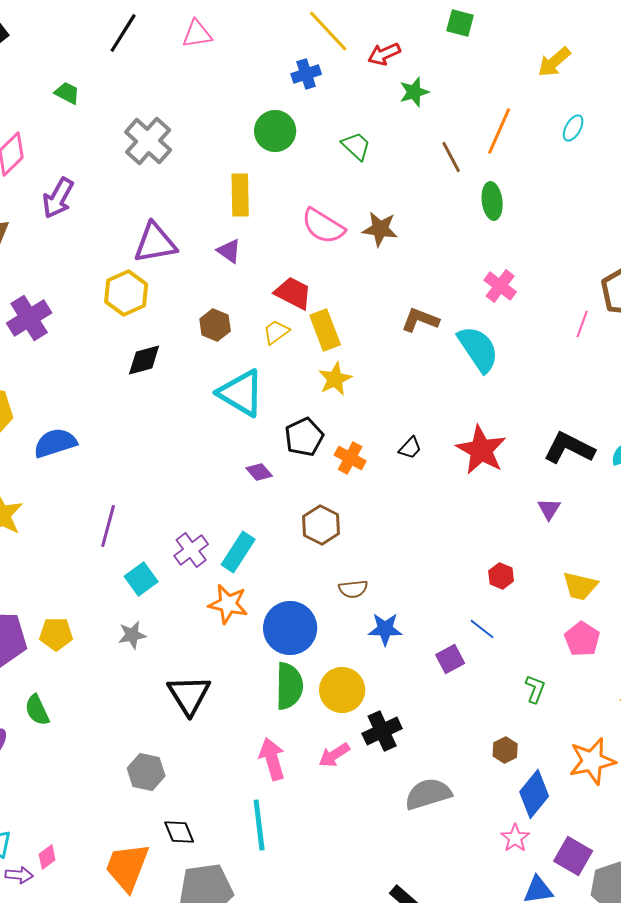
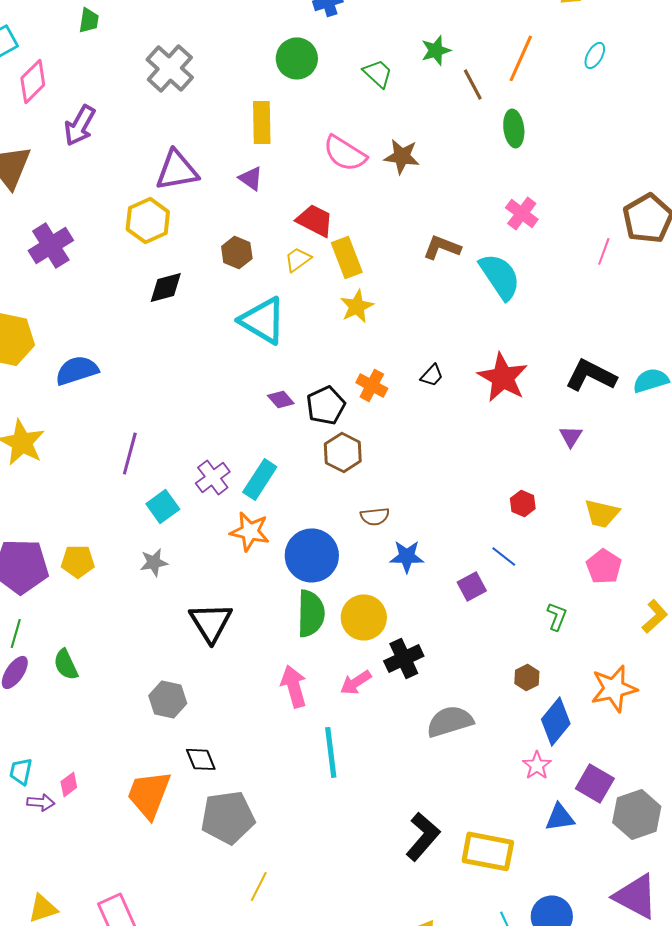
green star: (414, 92) -> (436, 50), moved
green trapezoid: (67, 93) -> (89, 20), turned 72
black pentagon: (304, 437) -> (326, 405), moved
green semicircle: (37, 710) -> (66, 664), moved
cyan line: (259, 825) -> (331, 752), moved

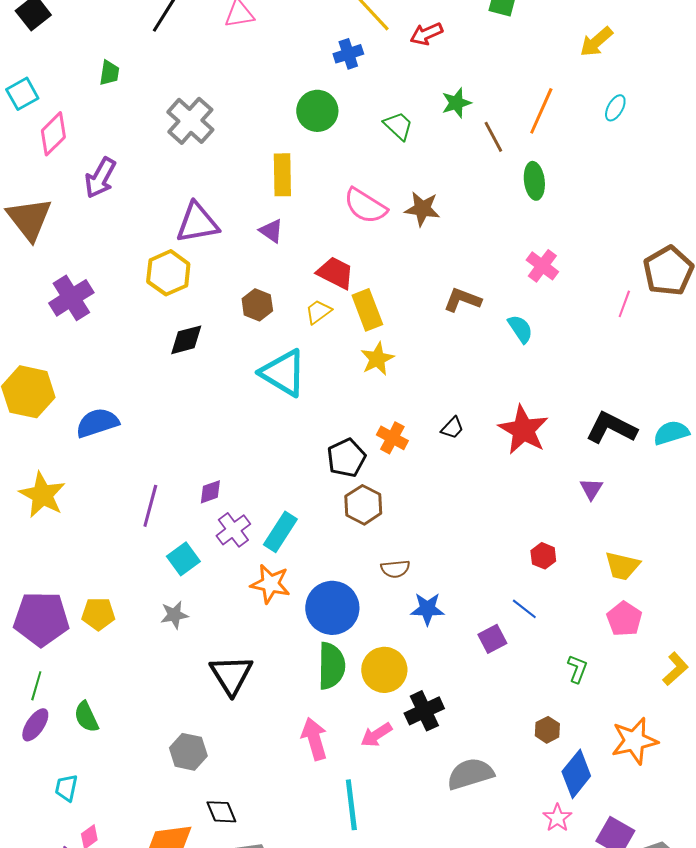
cyan semicircle: (500, 276) -> (520, 329), size x0.6
purple diamond: (281, 399) -> (210, 492), moved, turned -68
cyan trapezoid: (21, 771) -> (66, 788), moved

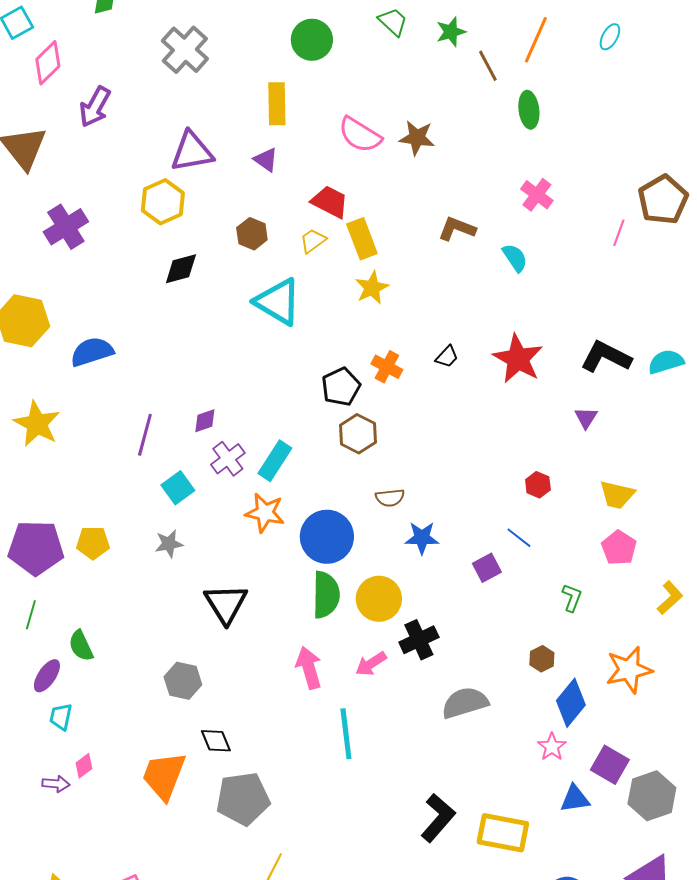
green trapezoid: (398, 126) -> (393, 22), moved
purple ellipse: (35, 725) -> (47, 676), moved

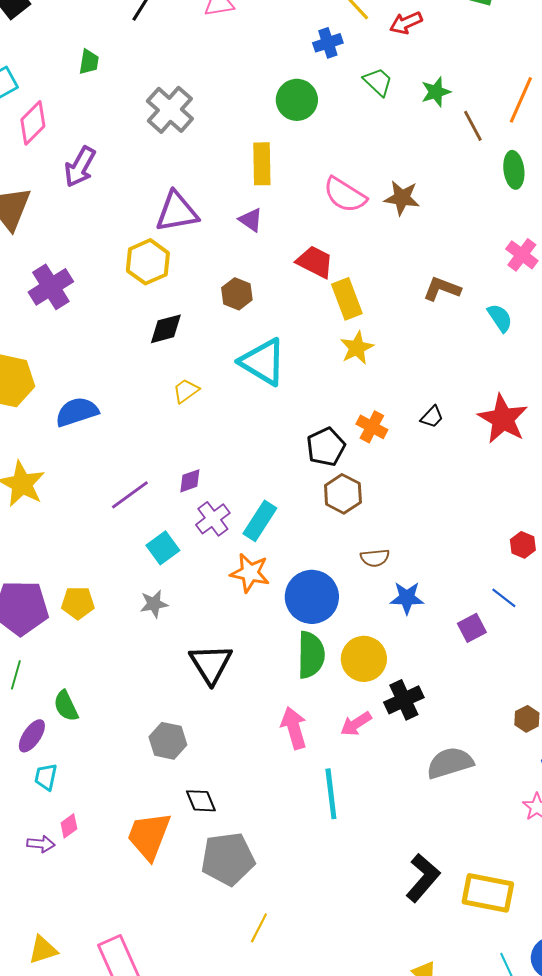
yellow trapezoid: (313, 241) -> (186, 391), moved
purple line: (145, 435) -> (130, 495), turned 39

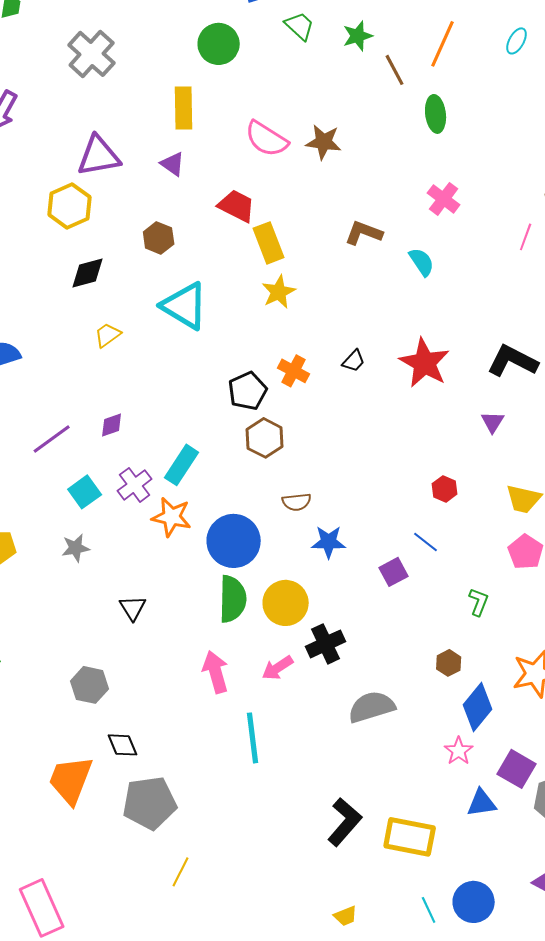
purple cross: (213, 519) -> (135, 485), moved
black triangle: (211, 664) -> (133, 608), size x0.6

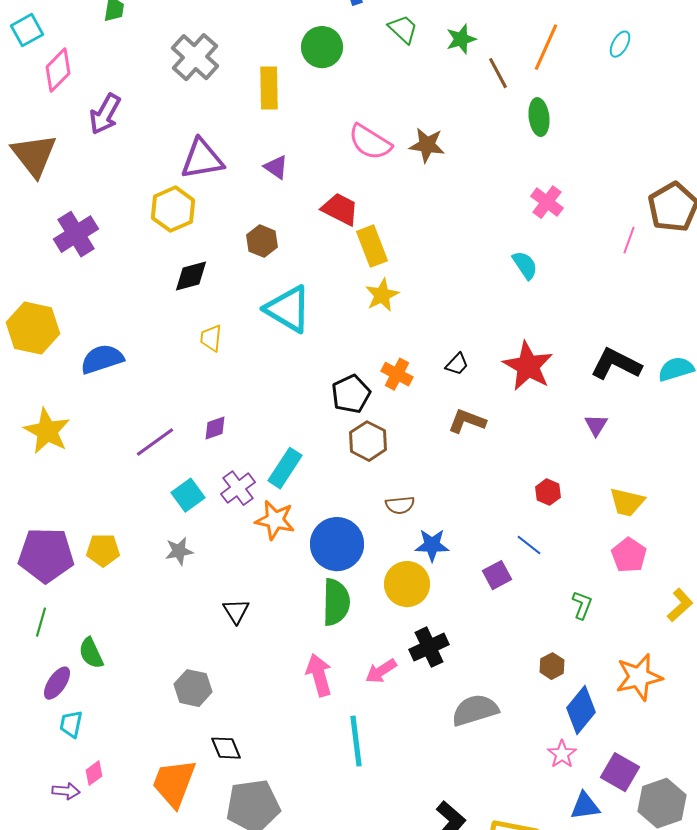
yellow rectangle: (184, 108) -> (269, 88), moved
brown L-shape: (364, 233) -> (467, 421), moved
yellow trapezoid: (108, 335) -> (211, 338), turned -48
yellow circle: (286, 603) -> (407, 584), moved

